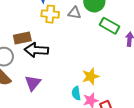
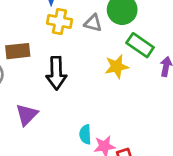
black arrow: (36, 50) -> (56, 73), moved, turned -100
yellow star: (91, 76) -> (117, 67), moved

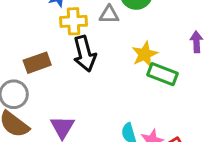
green rectangle: (140, 45) -> (162, 74), moved
black arrow: (56, 73) -> (85, 54), moved

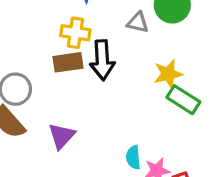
yellow cross: (74, 21) -> (75, 33), moved
brown rectangle: (37, 63) -> (68, 62), moved

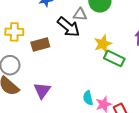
yellow cross: (75, 33) -> (14, 32), moved
black arrow: (102, 60) -> (69, 27), moved, turned -40

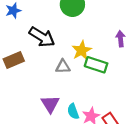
gray triangle: (80, 14) -> (63, 67), moved
purple triangle: (42, 90) -> (50, 104), moved

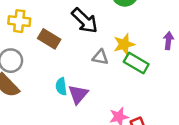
brown rectangle: (14, 60) -> (49, 39), turned 42
cyan semicircle: (73, 111) -> (61, 86), moved

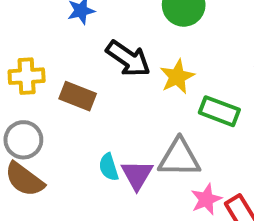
yellow star: (124, 44) -> (177, 77), moved
gray triangle: (100, 57) -> (179, 158), moved, size x1.6

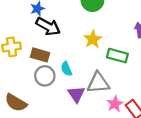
black arrow: (128, 59) -> (48, 26), moved
gray circle: (23, 140) -> (45, 76), moved
cyan semicircle: (109, 167) -> (66, 69), moved

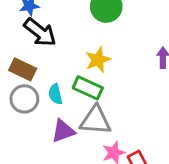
green rectangle: (117, 56) -> (88, 88), moved
purple triangle: (76, 94) -> (63, 131), turned 36

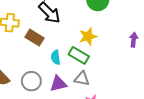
gray circle: (24, 99) -> (31, 81), moved
gray triangle: (96, 120) -> (82, 79), size x0.7

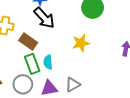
green rectangle: (79, 55) -> (32, 64), moved, turned 36
gray triangle: (82, 79) -> (73, 85), turned -42

